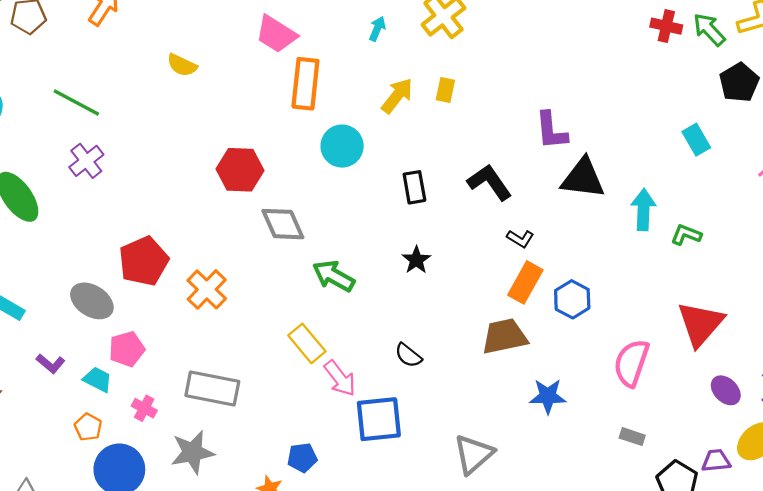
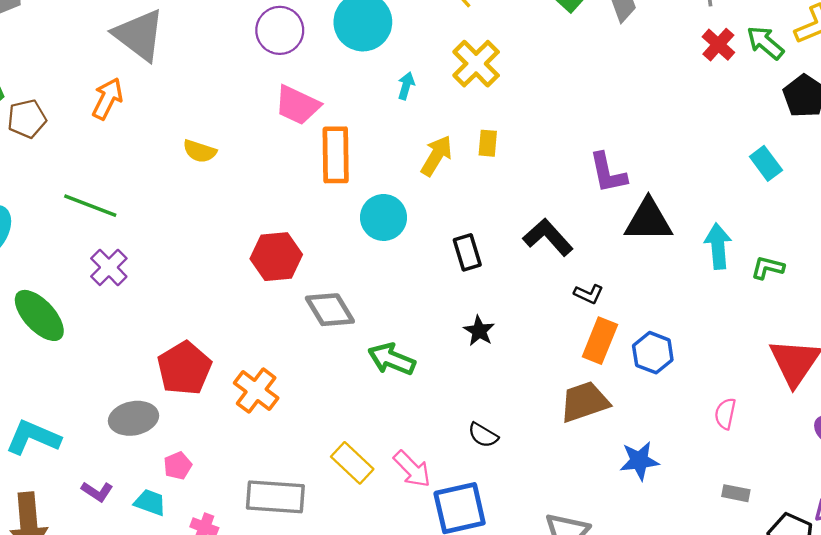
red cross: (666, 26) -> (718, 45), turned 36
gray ellipse: (92, 301) -> (134, 418), turned -36
yellow rectangle: (307, 343) -> (352, 463), moved
pink pentagon: (127, 349) -> (178, 466), size x0.7
pink semicircle: (631, 363) -> (725, 414), size x0.6

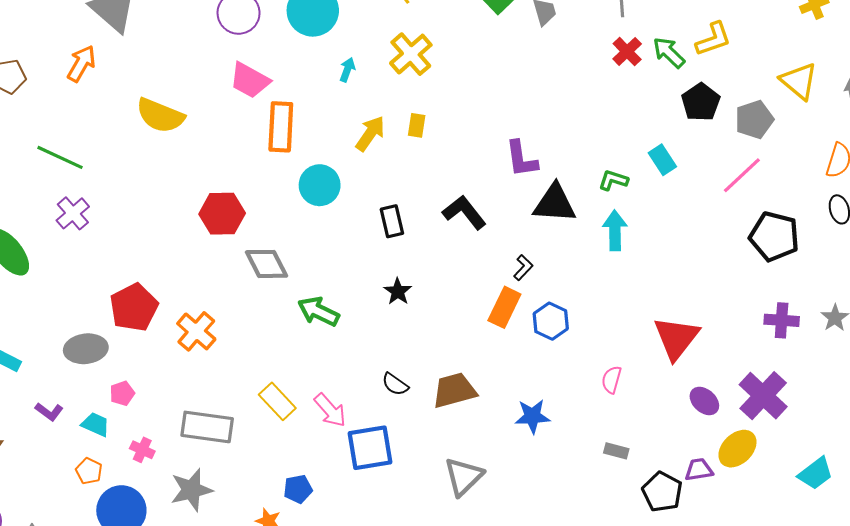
yellow semicircle: (200, 151) -> (160, 116), size x1.6
green L-shape: (768, 268) -> (613, 180), moved
black L-shape: (589, 294) -> (523, 268), moved, turned -75
brown trapezoid: (584, 402) -> (454, 390), moved

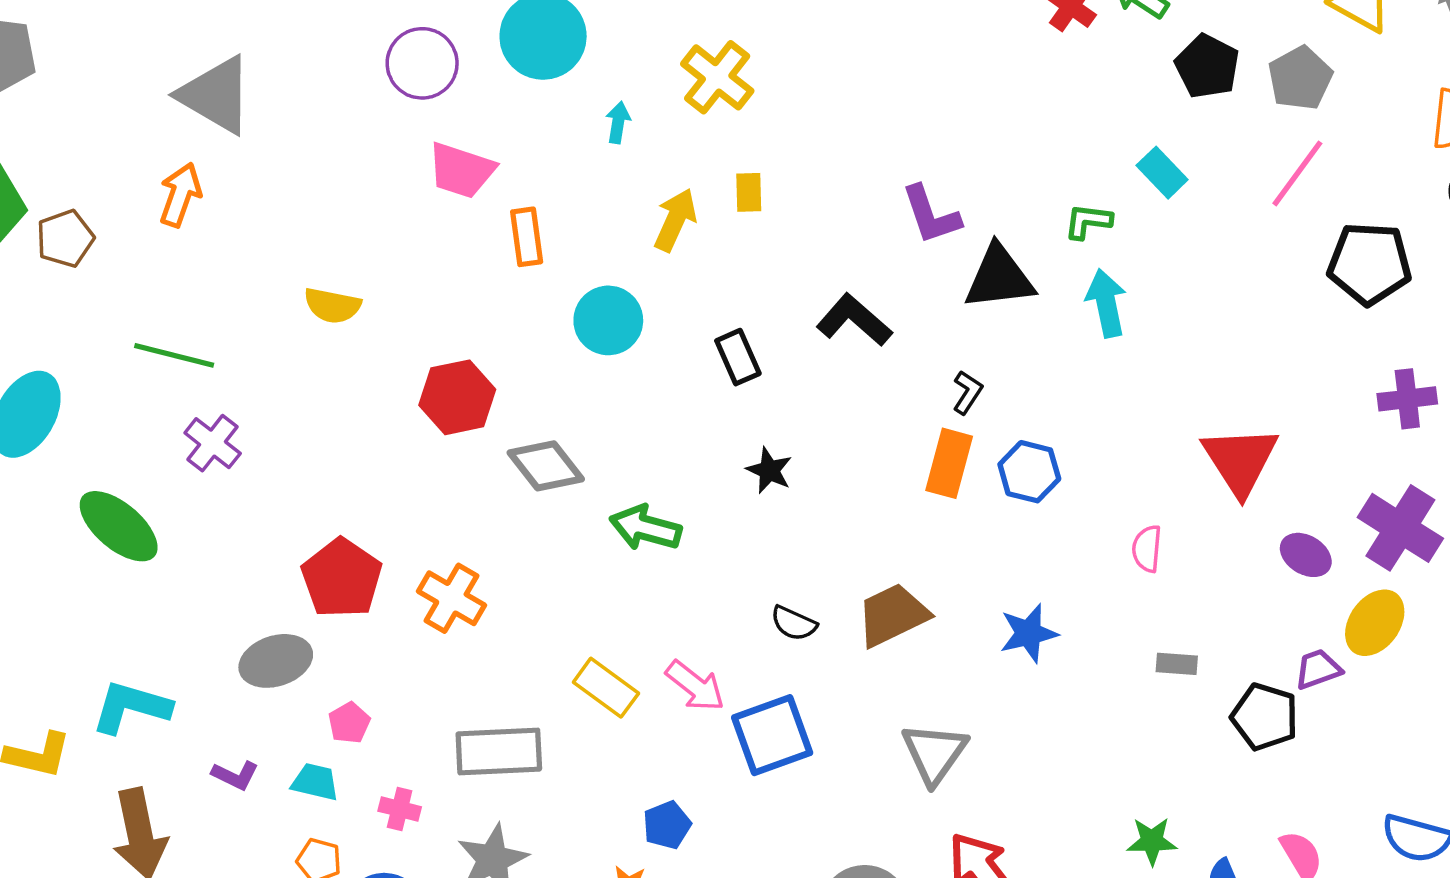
yellow semicircle: (160, 116) -> (332, 306), moved, size x0.7
orange rectangle: (281, 127) -> (527, 237), size x0.7

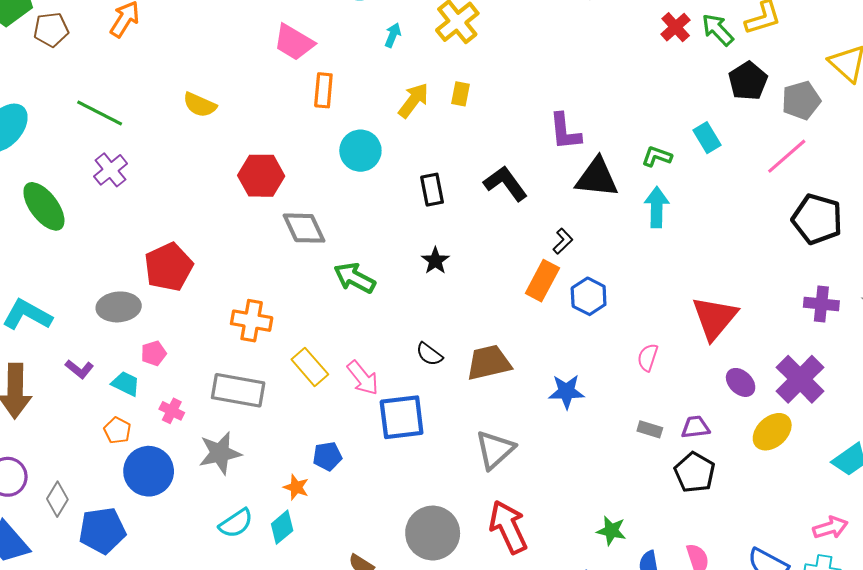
orange cross: (451, 598) -> (252, 321), moved, turned -33
purple trapezoid: (1318, 669) -> (695, 427), moved

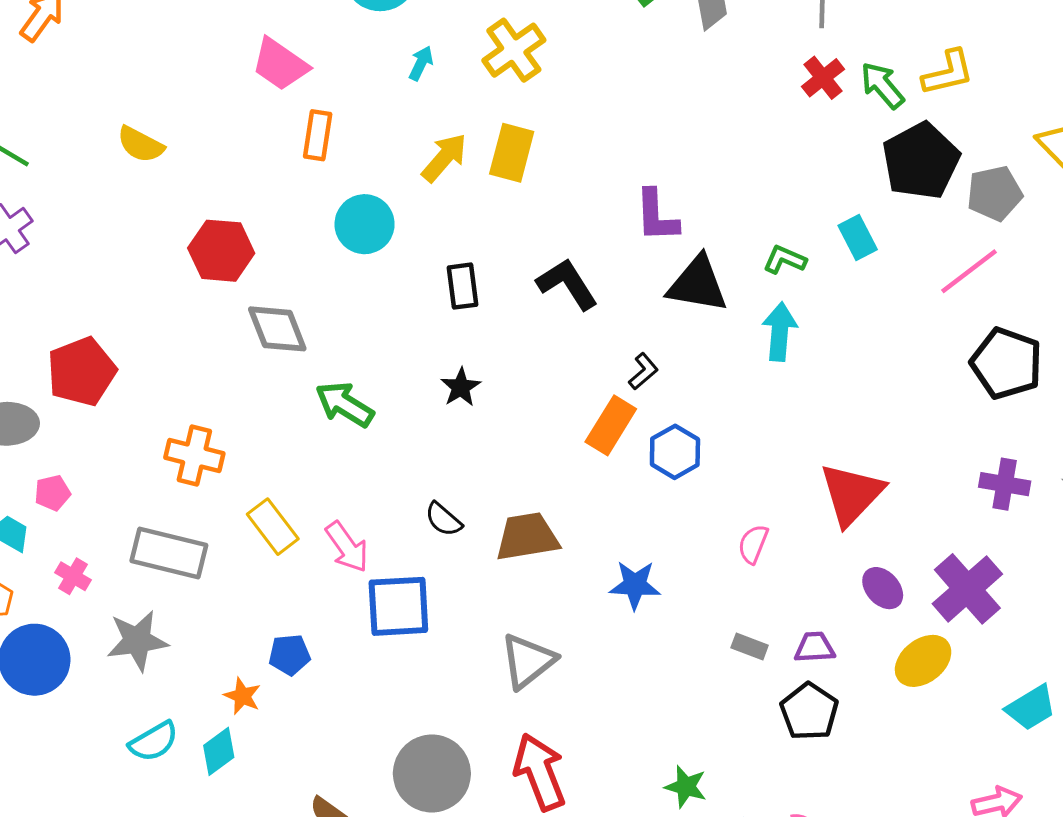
black pentagon: (748, 81) -> (921, 161), size x1.4
yellow rectangle: (461, 94) -> (512, 153), size x1.6

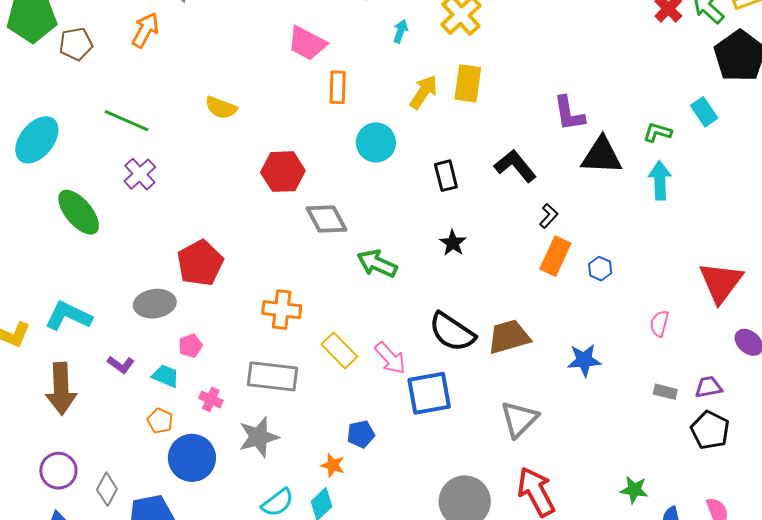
black L-shape: (643, 371) -> (549, 216), moved
blue hexagon: (675, 452) -> (600, 269), size x0.7
black semicircle: (444, 519) -> (452, 332), size x1.8

